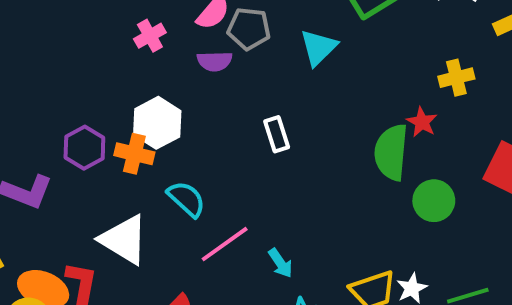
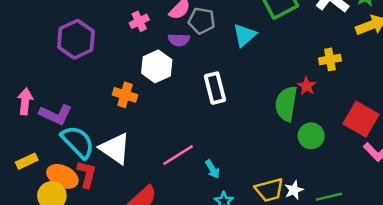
white hexagon: (157, 123) -> (157, 66), moved
white rectangle: (277, 134) -> (215, 88), size x1.4
purple hexagon: (84, 148) -> (76, 39), moved, size x1.4
cyan semicircle: (186, 199) -> (78, 142), moved, size x1.4

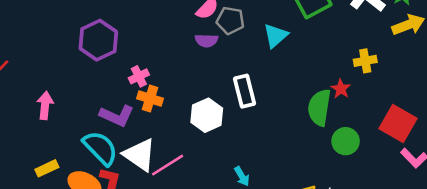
pink cross: (139, 21) -> (139, 76), moved
white hexagon: (157, 66) -> (207, 115), moved
purple L-shape: (56, 115) -> (117, 116), moved
pink line: (178, 155) -> (168, 165), moved

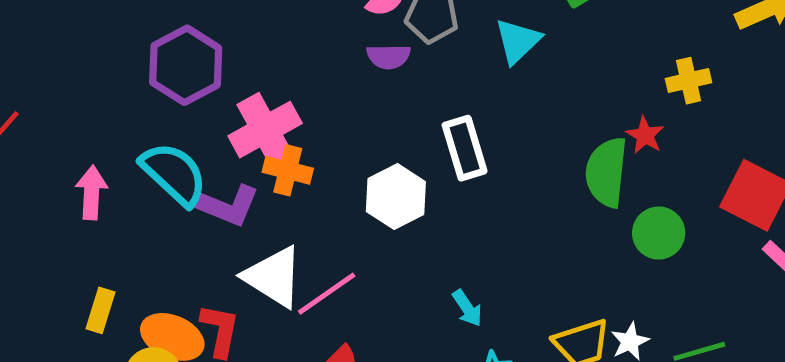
pink cross: (139, 76) -> (265, 130), size x1.8
cyan semicircle: (100, 148) -> (174, 174), moved
yellow rectangle: (47, 168) -> (101, 310), turned -45

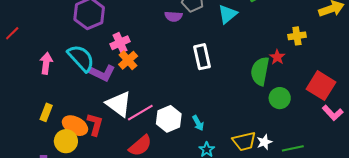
pink cross: (265, 130) -> (120, 43), size x0.7
orange cross: (288, 170) -> (128, 60), turned 30
white hexagon: (396, 197) -> (169, 119), moved

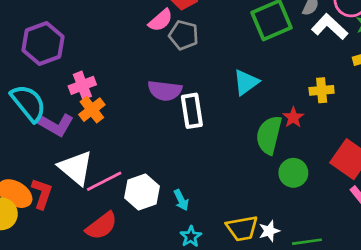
cyan triangle: (227, 14) -> (246, 82), moved
purple semicircle: (174, 16) -> (165, 91), moved, size x1.4

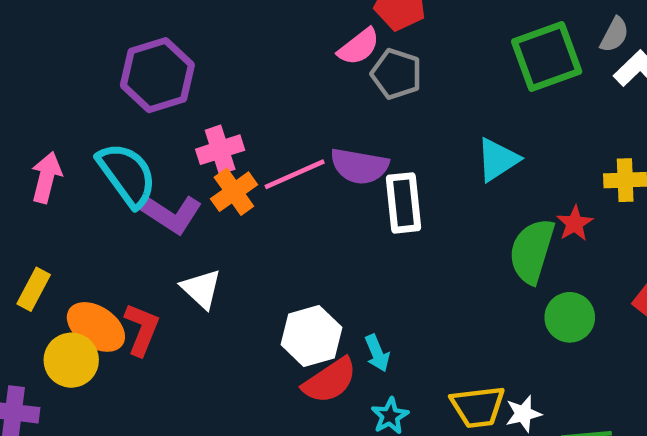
white triangle: (76, 168) -> (201, 289), size x0.7
pink line: (104, 181) -> (295, 174), moved
red semicircle: (102, 226) -> (330, 381), moved

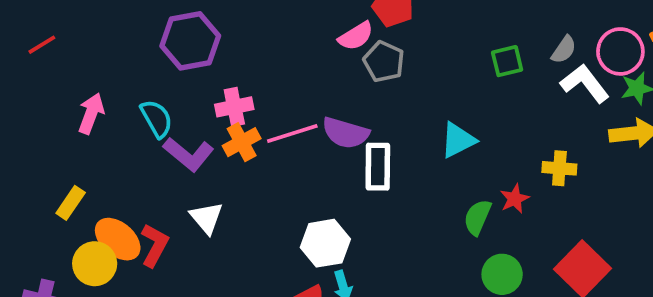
green square: (547, 56) -> (507, 61), size x0.6
cyan semicircle: (127, 175) -> (157, 119), size x0.7
green semicircle: (532, 251) -> (477, 217), size x0.7
white hexagon: (311, 336) -> (325, 243), moved

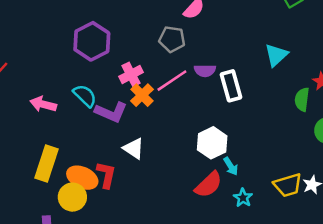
gray pentagon: (384, 62) -> (172, 39), moved
pink arrow: (91, 113) -> (43, 104), turned -80
purple semicircle: (346, 133) -> (205, 71), size x0.7
yellow rectangle: (71, 203) -> (47, 164), size x1.6

